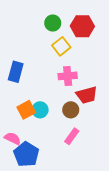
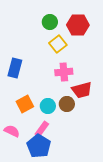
cyan circle: (40, 110) -> (48, 106), moved
pink rectangle: (72, 136) -> (42, 129), moved
blue pentagon: (26, 154) -> (39, 146), moved

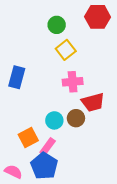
red hexagon: (78, 25) -> (98, 17), moved
orange square: (25, 104) -> (28, 138), moved
pink semicircle: (12, 131) -> (13, 172), moved

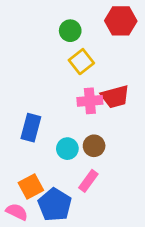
blue rectangle: (17, 77) -> (31, 128), moved
red trapezoid: (93, 102) -> (115, 97), moved
orange square: (28, 138) -> (31, 186), moved
pink rectangle: (48, 147) -> (88, 181), moved

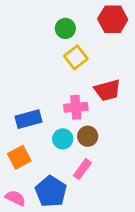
pink cross: (90, 101) -> (76, 107), moved
blue rectangle: (31, 128) -> (29, 119), turned 60
orange square: (31, 186) -> (19, 157), moved

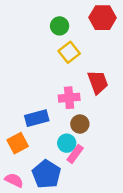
red trapezoid: (107, 90) -> (98, 82), turned -95
blue rectangle: (29, 119) -> (37, 118), moved
cyan circle: (63, 139) -> (67, 143), moved

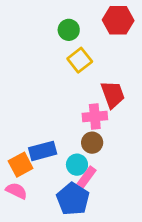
pink cross: (69, 98) -> (95, 117), moved
blue rectangle: (37, 118) -> (43, 151), moved
blue pentagon: (46, 174) -> (73, 199), moved
pink semicircle: (14, 180) -> (16, 191), moved

